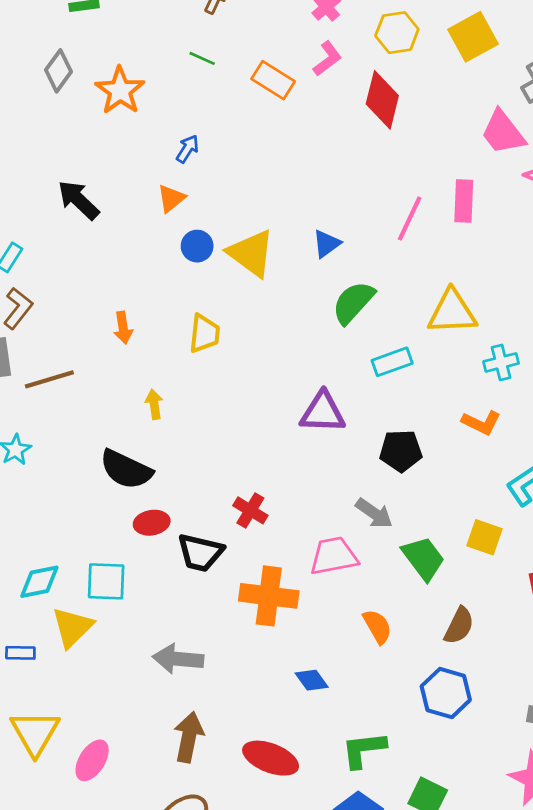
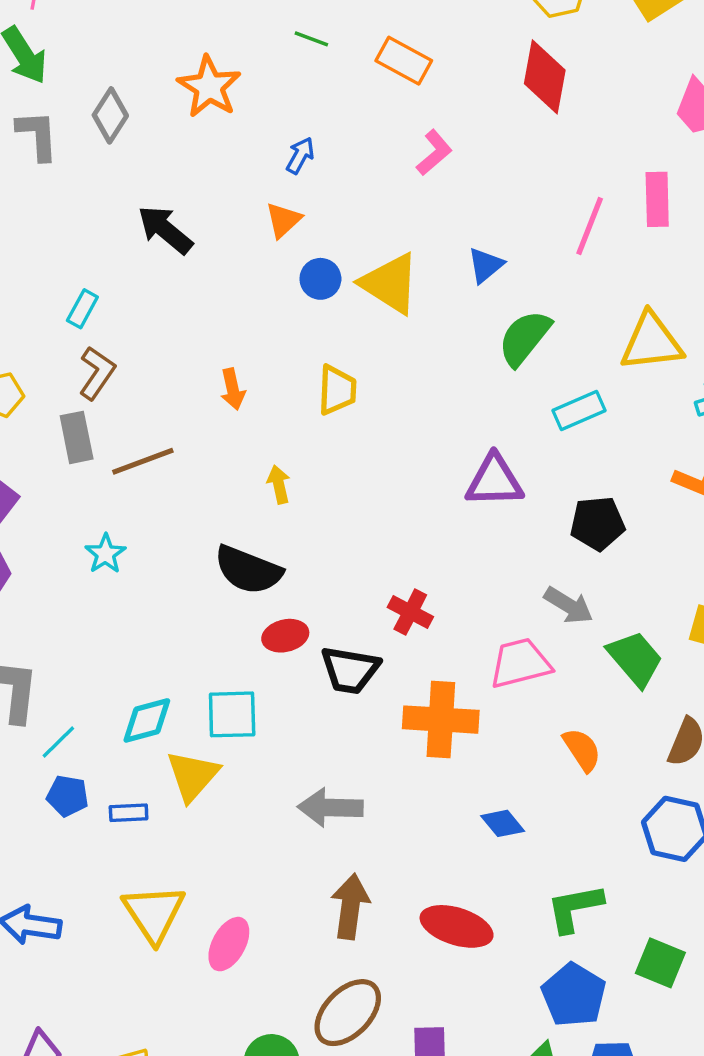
pink L-shape: (327, 59) -> (434, 153), moved
gray diamond: (58, 71) -> (110, 115), moved

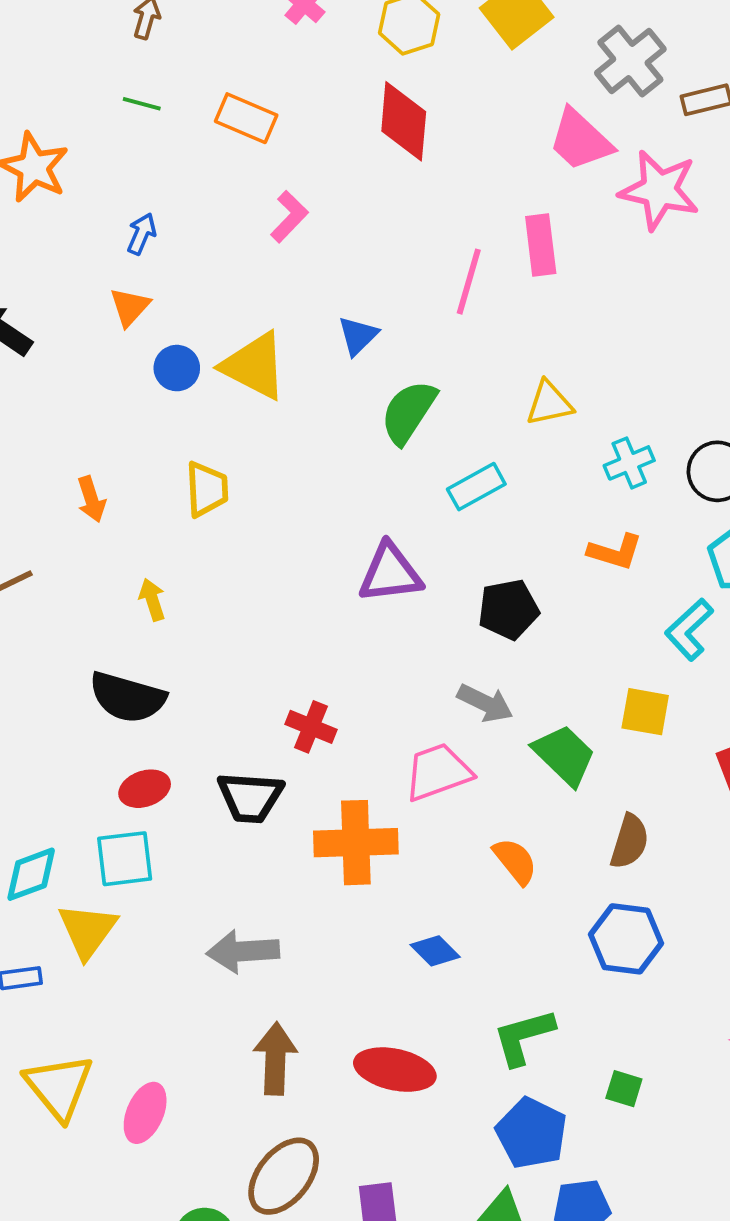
yellow triangle: (651, 342) -> (549, 403), size x0.7
red ellipse: (285, 636) -> (145, 789), moved
green square: (660, 963) -> (624, 1089), size x0.7

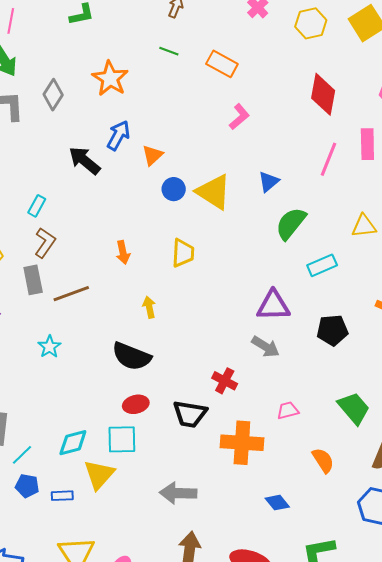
red diamond: (404, 121) -> (323, 94), moved
blue arrow: (142, 234) -> (118, 135), moved, size x1.4
gray arrow: (485, 703) -> (265, 347), moved
pink trapezoid: (438, 772) -> (288, 410), size x0.6

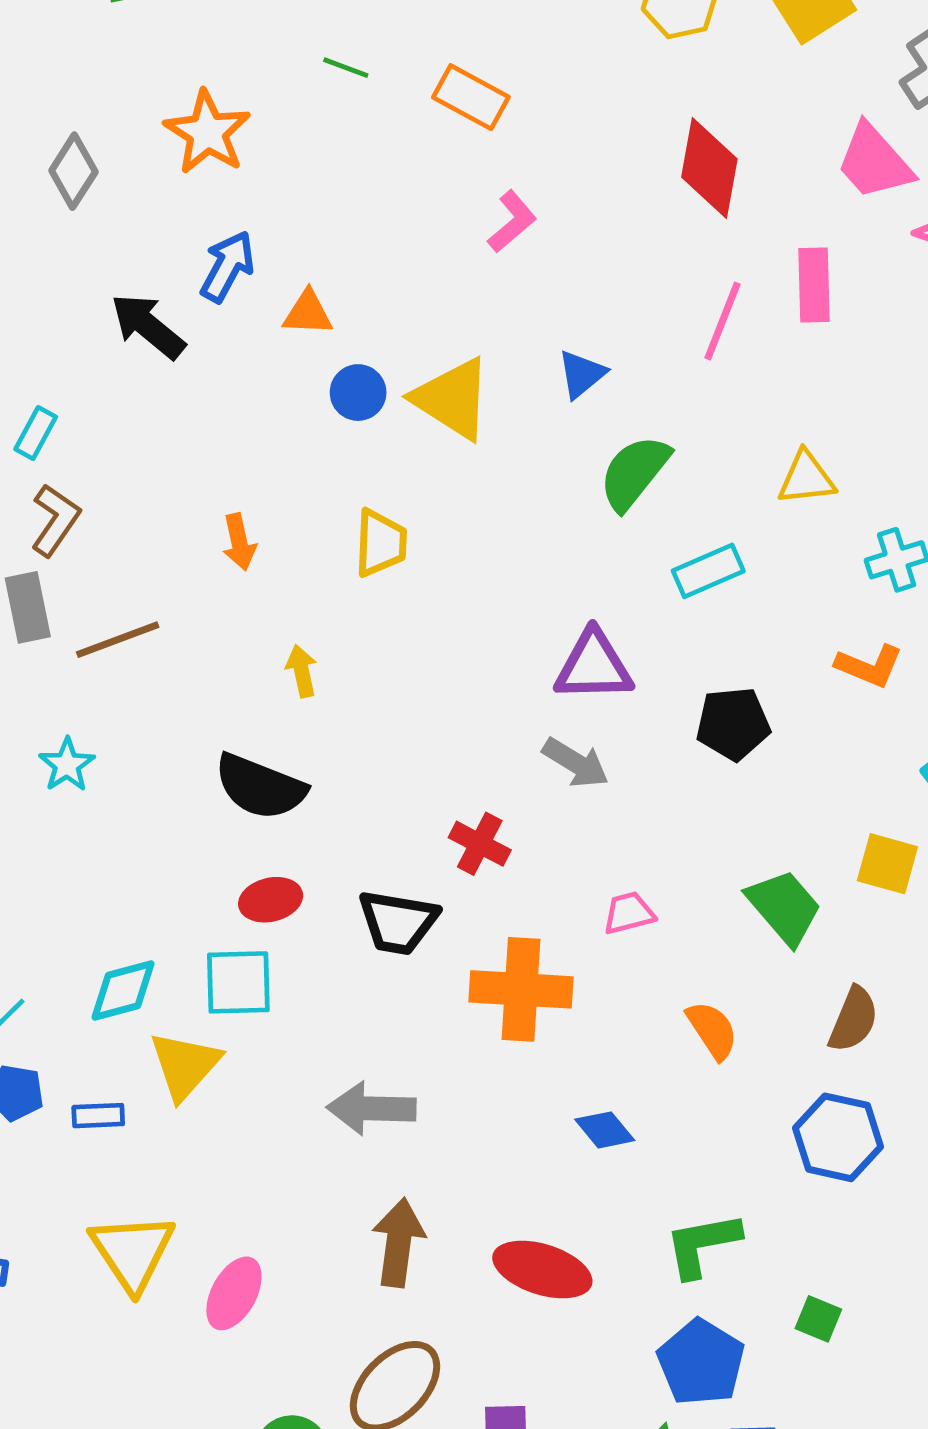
orange triangle: (152, 155) -> (308, 313), turned 45

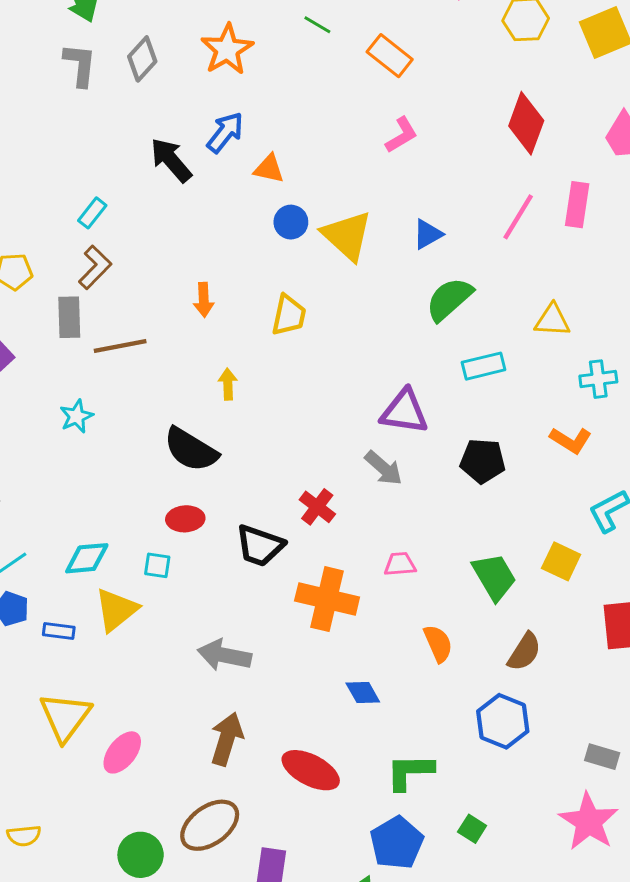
cyan square: (238, 982) -> (157, 565), size x0.6

